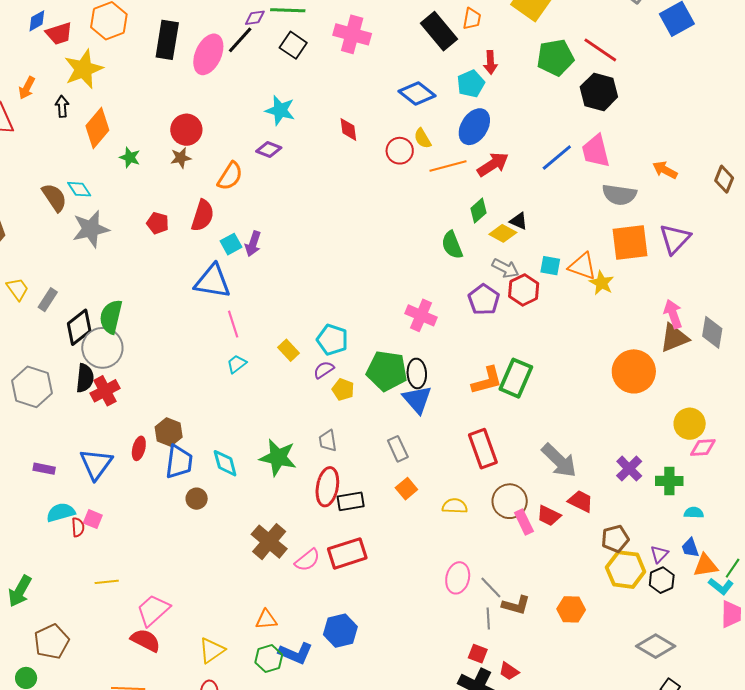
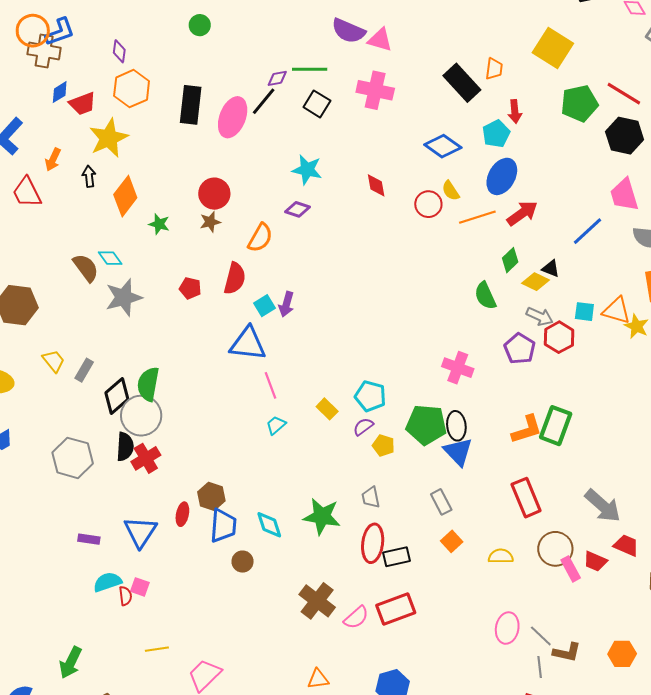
blue line: (557, 158) -> (587, 231), moved

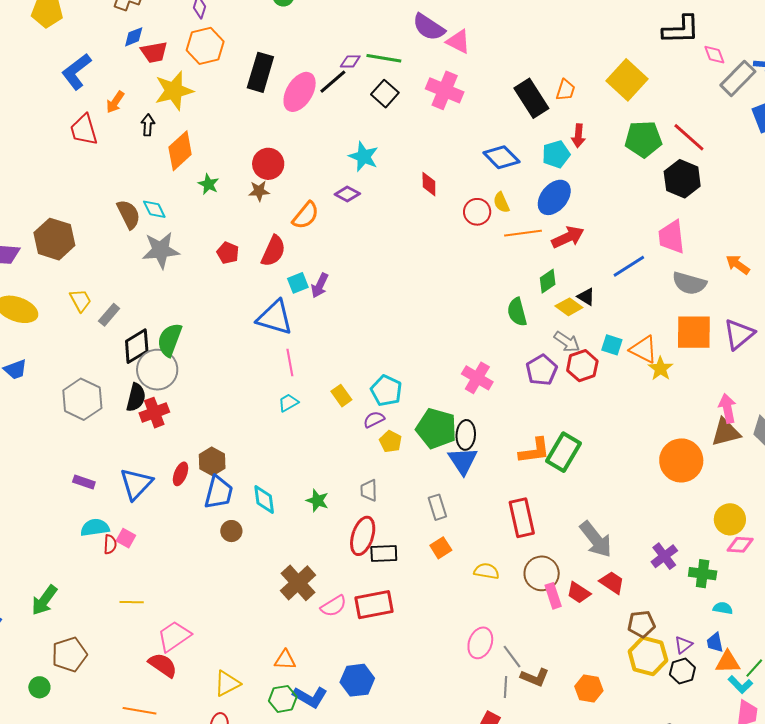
green star: (322, 516) -> (317, 501), size x0.6

